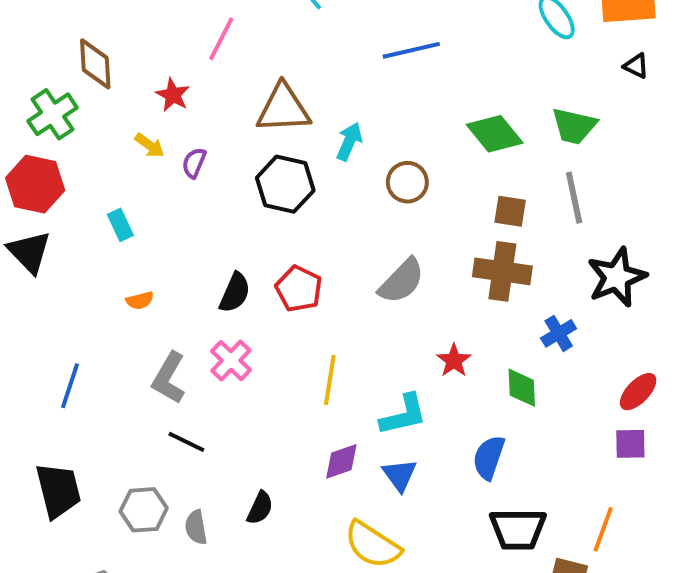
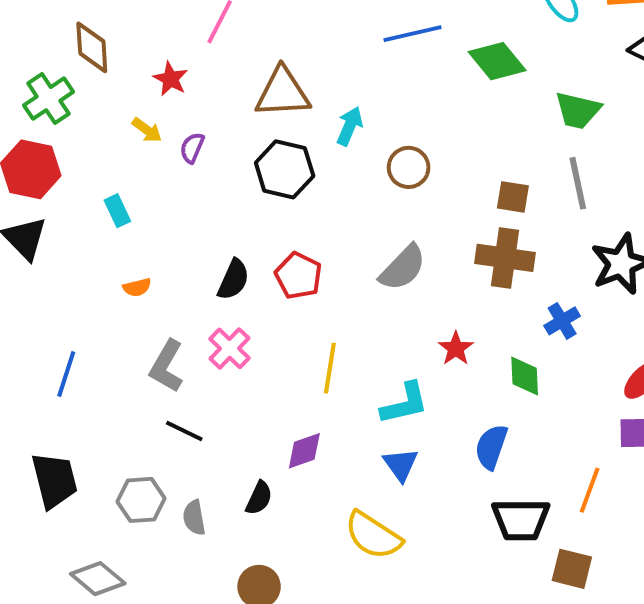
green diamond: (495, 134) -> (497, 61), moved
purple diamond: (341, 461) -> (304, 451), moved
orange line: (603, 529) -> (590, 490), moved

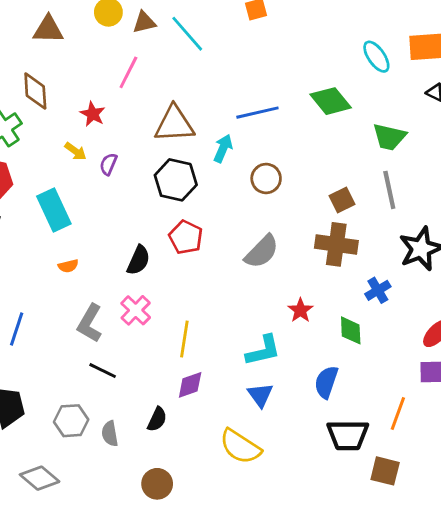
blue line: (413, 34) -> (257, 113), moved
brown square: (513, 197) -> (342, 200), turned -35
cyan rectangle: (117, 211) -> (54, 210), size x1.8
red pentagon: (298, 276) -> (186, 237), moved
yellow line: (330, 368) -> (184, 339), moved

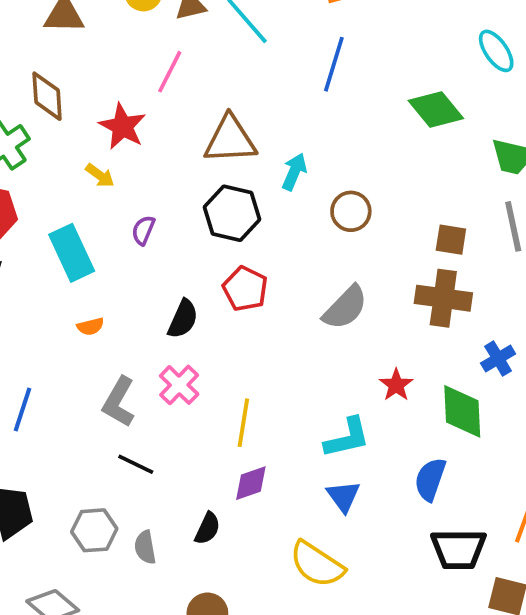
blue line: (257, 113) -> (334, 64), moved, turned -60
red star: (93, 114) -> (123, 126), size x1.4
purple semicircle: (108, 164) -> (143, 230), moved
brown square: (342, 200) -> (451, 240), turned 35
green diamond: (351, 330) -> (462, 411), size x1.4

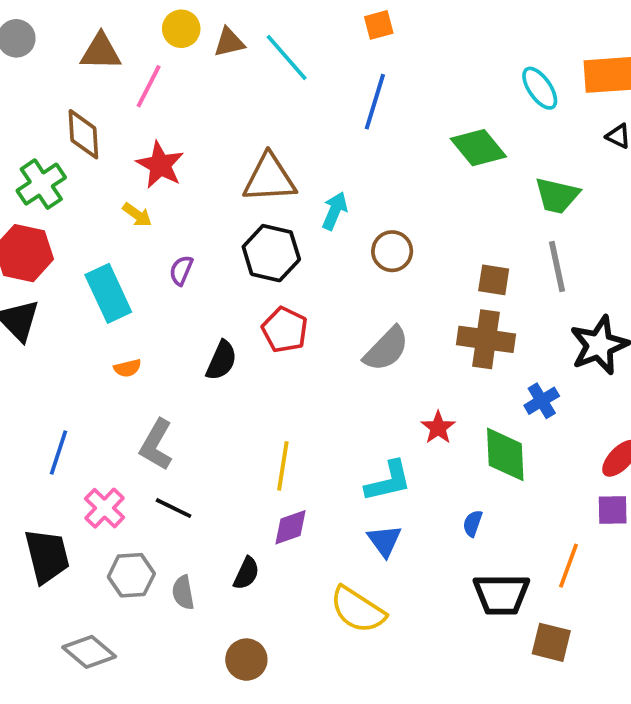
pink line: (170, 72) -> (149, 86), moved
pink cross: (179, 385) -> (105, 508), moved
blue semicircle: (430, 479) -> (473, 523), size x0.6

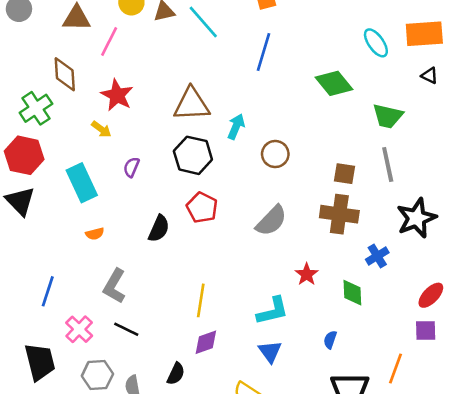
green diamond: (505, 454) -> (352, 293), size x0.7

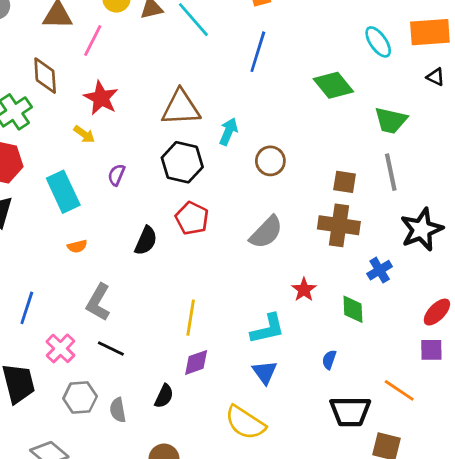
orange line: (396, 368) -> (399, 390), turned -76

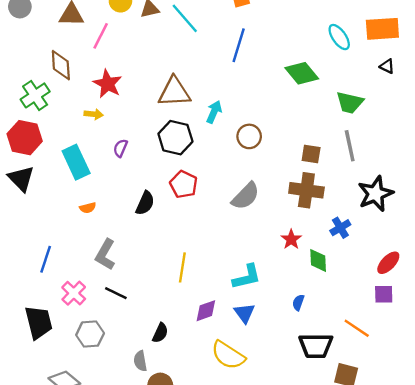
yellow arrow: (84, 134) -> (94, 114), turned -30
red star: (304, 290) -> (291, 239), moved
purple diamond: (196, 362) -> (206, 311), moved
gray semicircle: (118, 410) -> (140, 361), moved

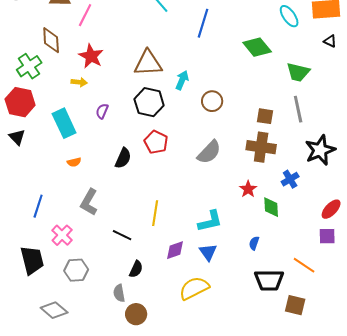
black triangle: (21, 179) -> (17, 137), size x0.7
black line: (116, 293) -> (122, 235), moved
yellow semicircle: (228, 355) -> (194, 288), turned 120

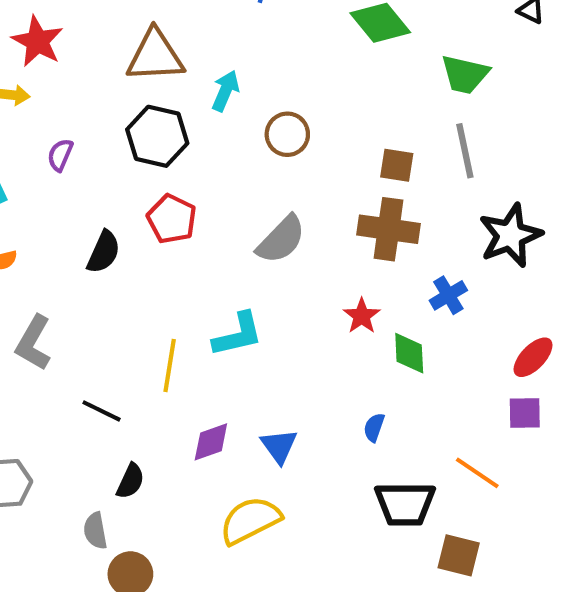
cyan L-shape: (210, 221) -> (238, 335), moved

